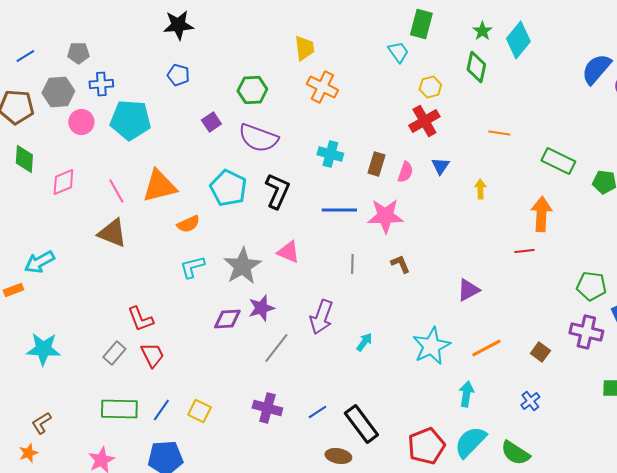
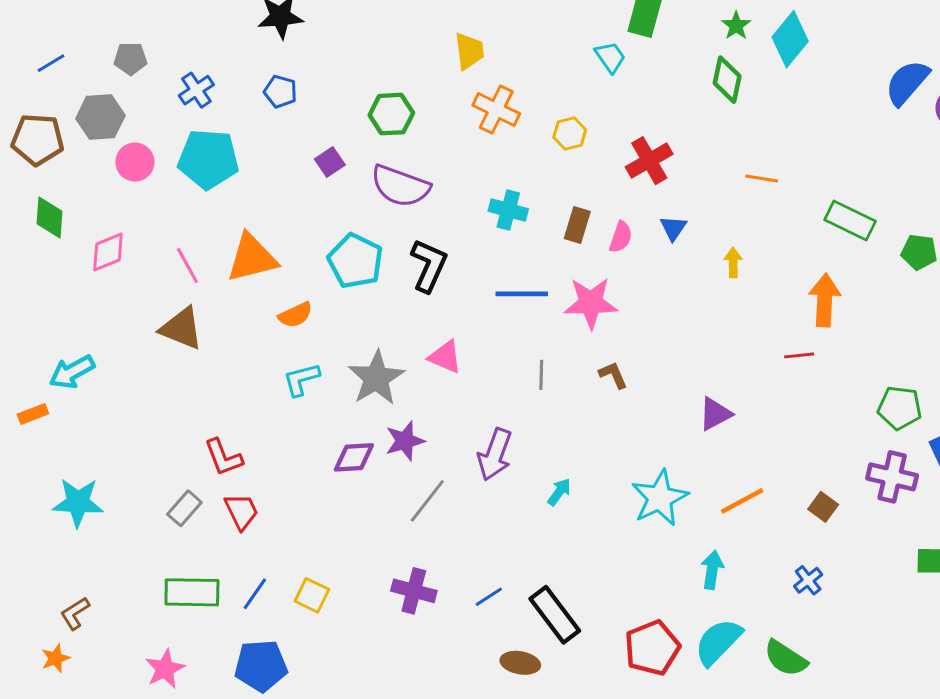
blue cross: (101, 84) -> (196, 90), moved, turned -30
yellow hexagon: (430, 87) -> (570, 134), moved

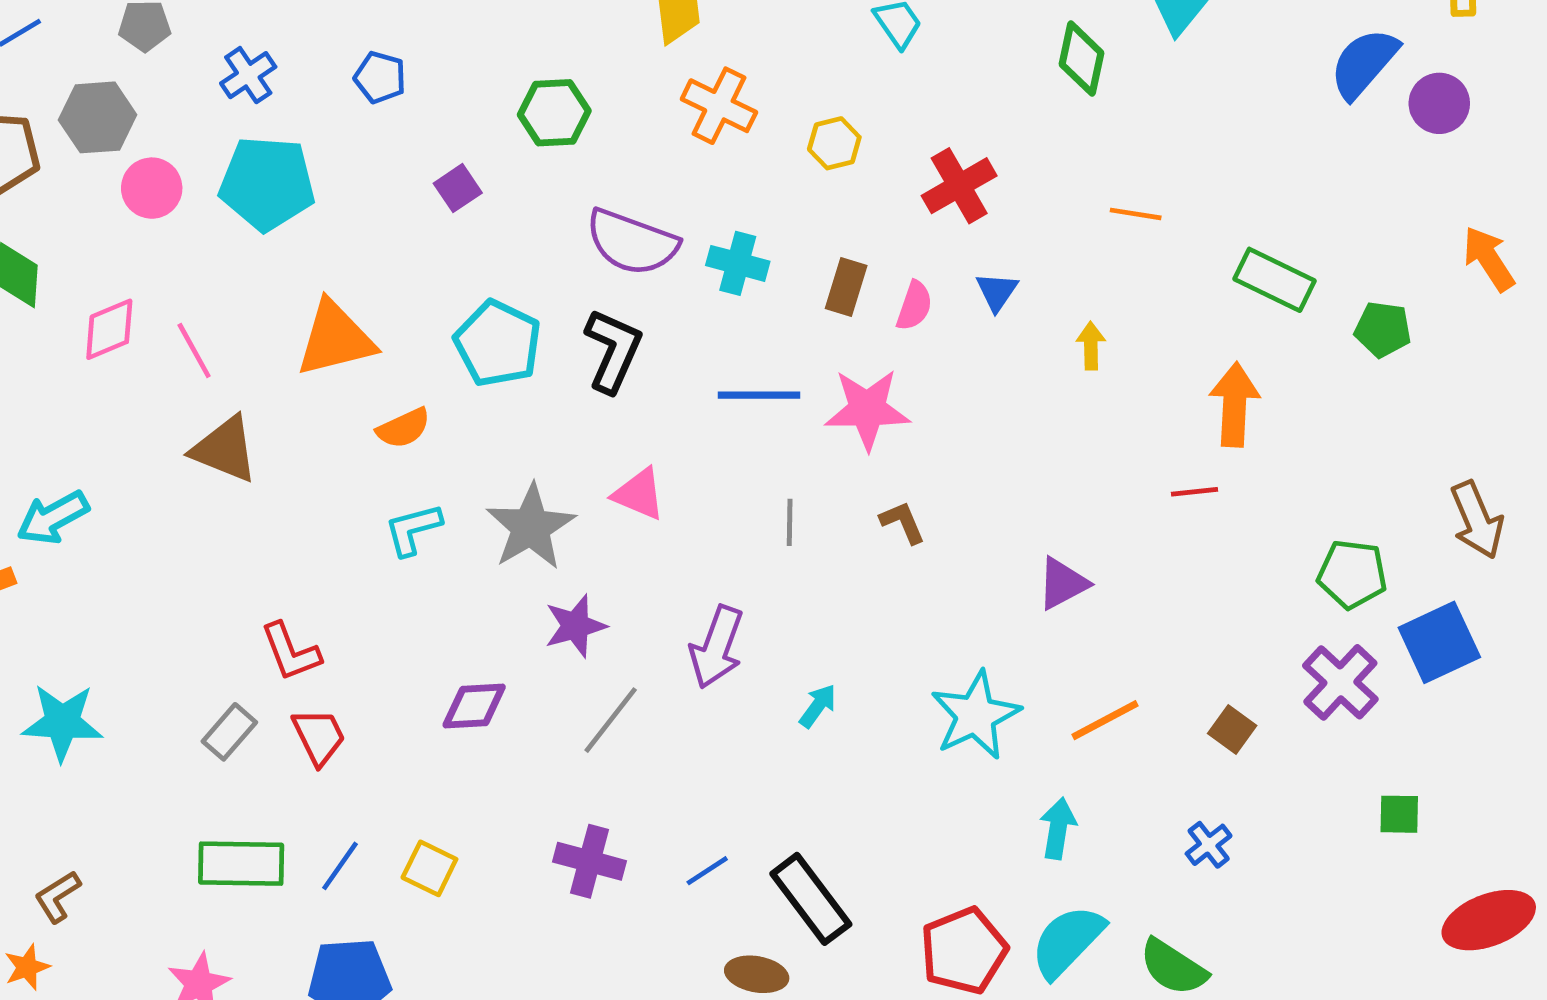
purple semicircle: (400, 186) -> (632, 242), moved
pink line: (187, 265) -> (194, 350), moved
purple diamond: (354, 457) -> (474, 706), moved
purple cross: (892, 477) -> (1340, 682), turned 30

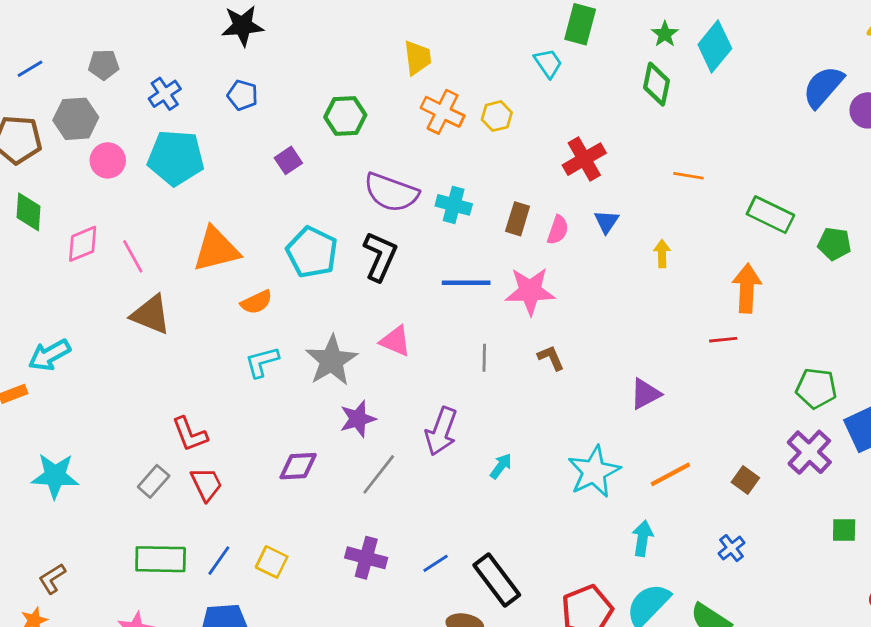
yellow hexagon: (834, 143) -> (497, 116), moved

